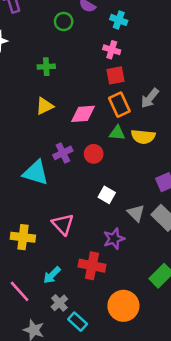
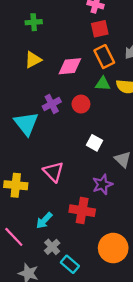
cyan triangle: (36, 173) -> (26, 123), turned 36

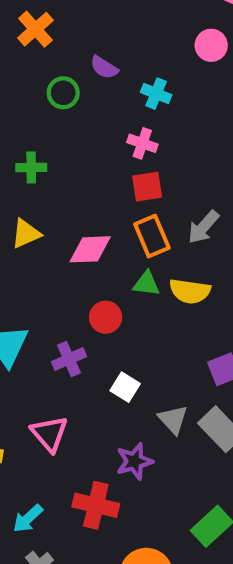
purple cross: (52, 104) -> (69, 359), moved

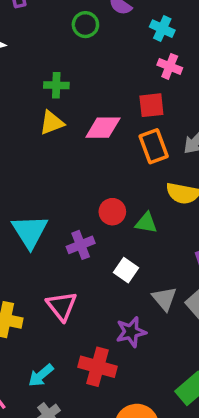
pink cross: (142, 143) -> (170, 66), moved
yellow triangle: (26, 234) -> (52, 123), moved
pink diamond: (90, 249) -> (103, 128), moved
green triangle: (146, 284) -> (146, 223), moved

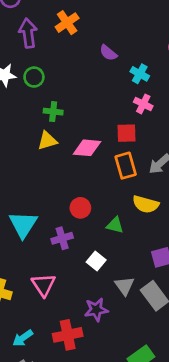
green circle: (85, 25) -> (34, 77), moved
red circle: (112, 212) -> (80, 208), moved
red cross: (98, 367) -> (68, 335), turned -32

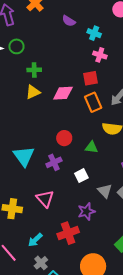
white square: (96, 261) -> (81, 176), turned 32

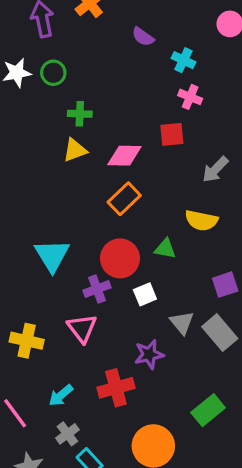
orange rectangle: (93, 102) -> (124, 199), moved, turned 66
red circle: (64, 138) -> (120, 258), moved, size x1.5
purple cross: (54, 162) -> (97, 289), moved

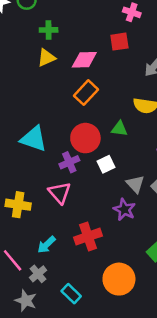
cyan triangle: (52, 255) -> (34, 139), turned -36
purple star: (149, 354) -> (124, 210), moved, turned -30
gray cross: (67, 434) -> (38, 274), moved

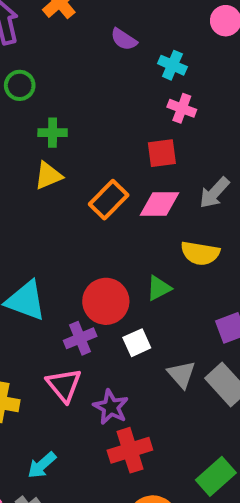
pink diamond: (84, 60) -> (160, 204), moved
orange rectangle: (86, 93) -> (109, 200), moved
green triangle: (119, 129) -> (159, 288), turned -36
purple star: (124, 210) -> (111, 407), moved
red cross: (88, 237) -> (130, 450), moved

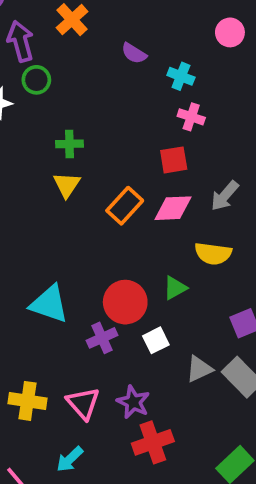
green circle: (20, 85) -> (36, 80), moved
yellow triangle: (48, 176) -> (67, 185), turned -32
gray triangle: (181, 374) -> (199, 369), turned 48
pink triangle: (64, 385) -> (83, 403), moved

